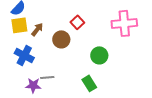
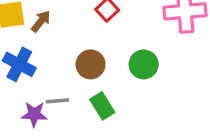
brown circle: (61, 39) -> (91, 64), moved
green rectangle: (89, 83) -> (102, 106), moved

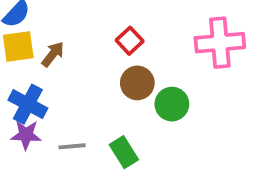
brown circle: (91, 64) -> (137, 83), moved
purple star: (34, 114) -> (26, 135), moved

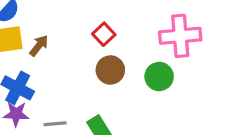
green circle: (172, 104) -> (159, 77), moved

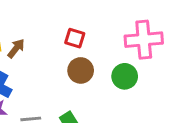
red square: (104, 34) -> (75, 38), turned -30

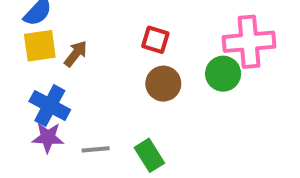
green circle: (125, 76) -> (223, 74), moved

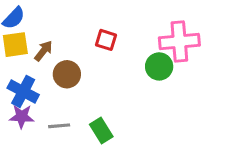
brown circle: (163, 84) -> (67, 74), moved

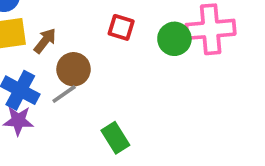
green circle: (159, 66) -> (174, 39), moved
gray line: (59, 126) -> (64, 94), moved, turned -30

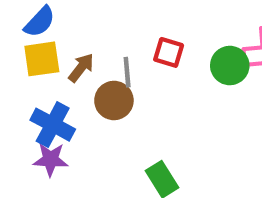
gray line: (64, 94) -> (127, 72), moved, turned -60

